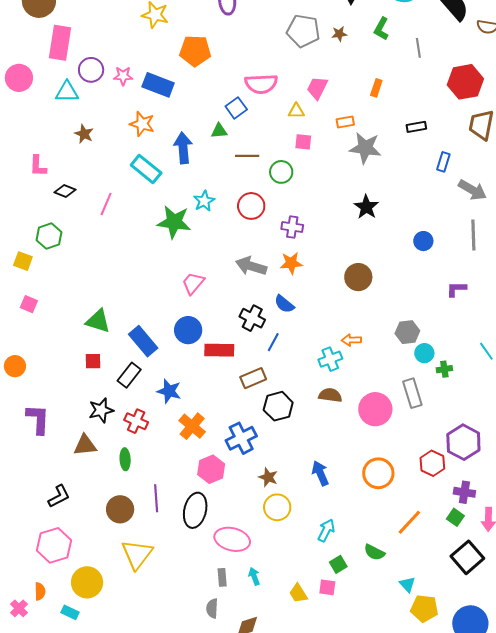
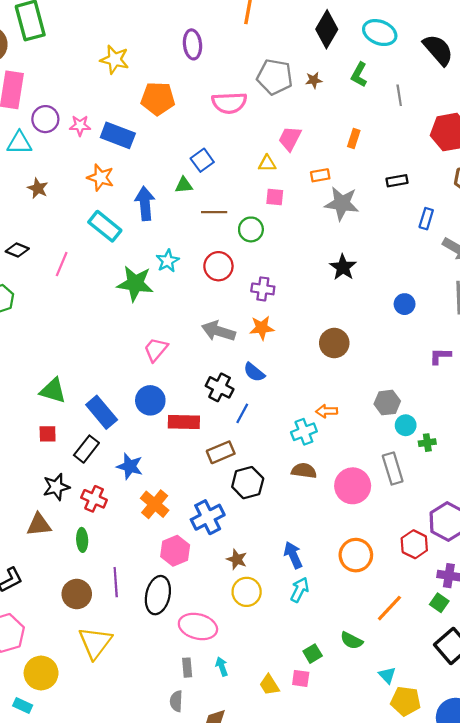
pink semicircle: (261, 84) -> (229, 103), moved
cyan arrow: (326, 530) -> (300, 590), moved

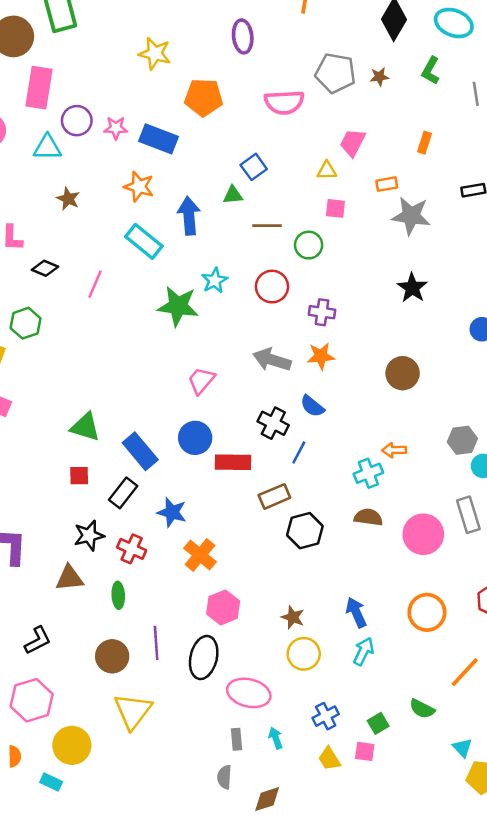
blue cross: (208, 517) -> (326, 716), moved, size x0.7

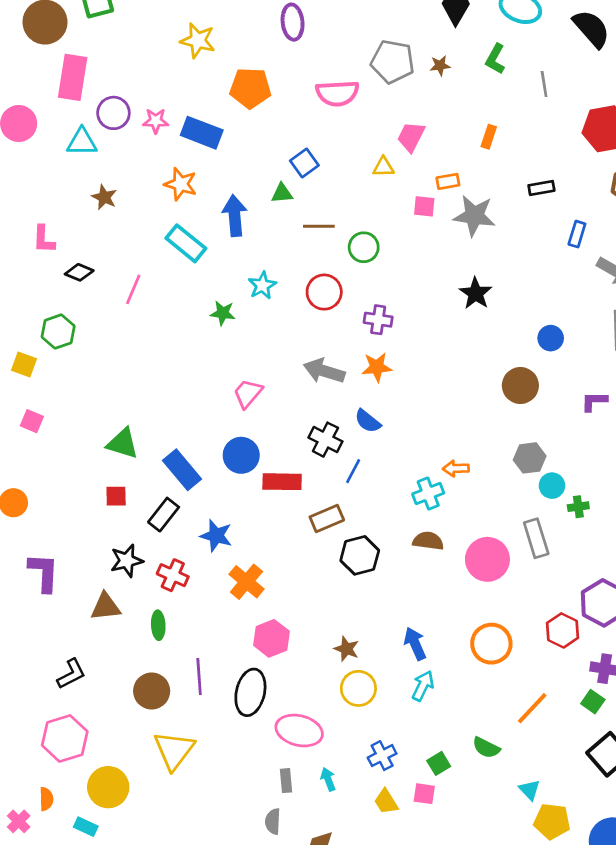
pink square: (335, 208) -> (424, 206), moved
green star: (178, 306) -> (223, 313), size x0.6
brown circle: (403, 373) -> (520, 386), moved

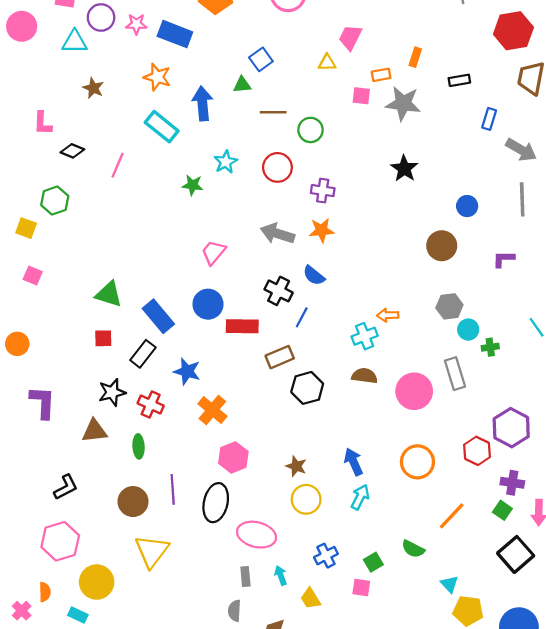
orange rectangle: (489, 137) -> (415, 57), moved
yellow trapezoid: (386, 802) -> (311, 599), moved

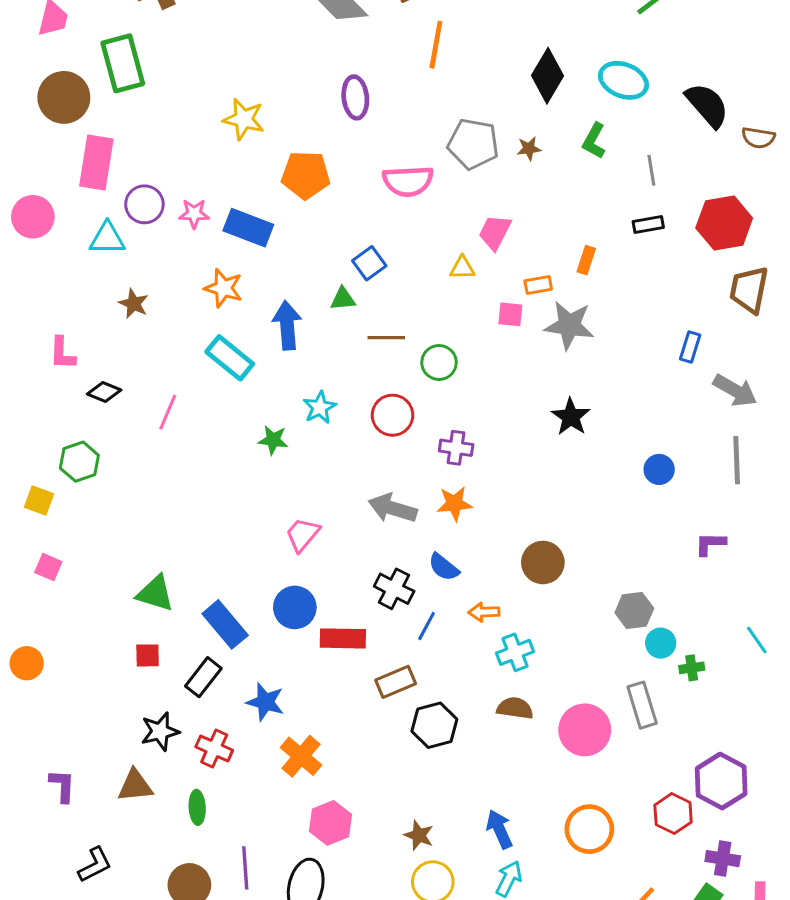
black rectangle: (459, 80) -> (648, 225), moved
brown circle: (442, 246) -> (543, 562), moved
orange arrow: (388, 315) -> (484, 612), moved
purple L-shape: (43, 402) -> (62, 786), moved, size x0.7

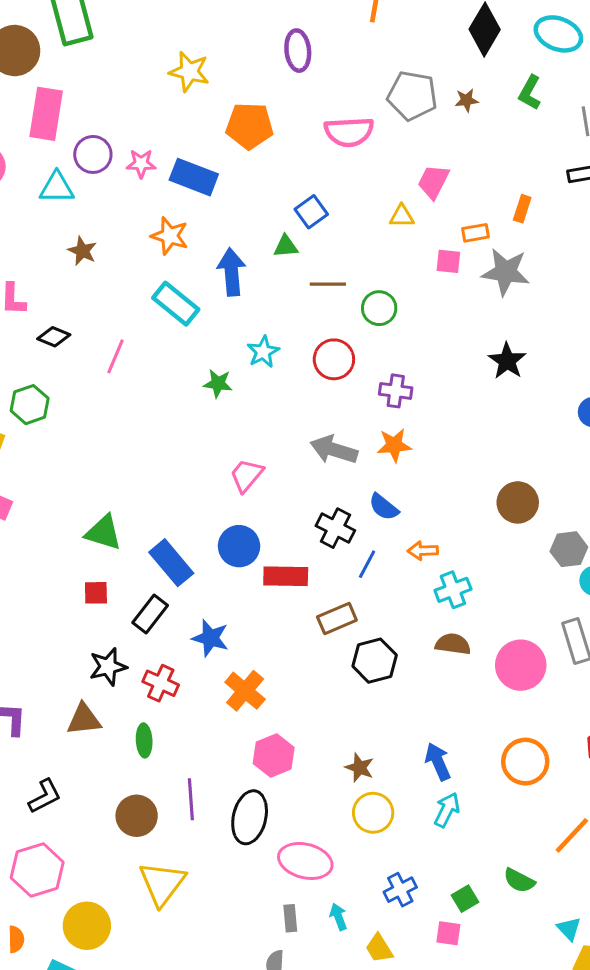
brown circle: (543, 562) -> (518, 502), moved

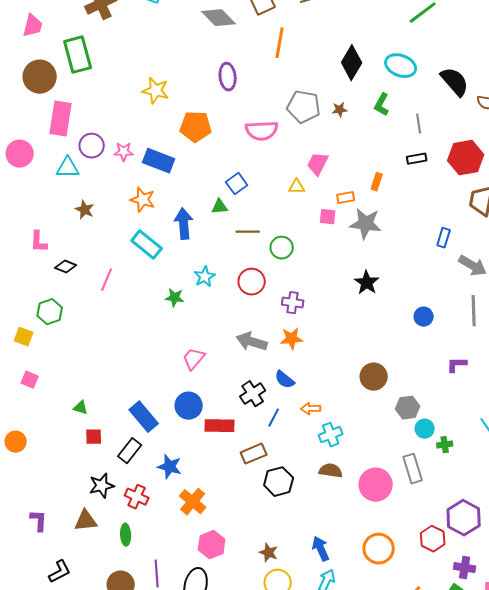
black cross: (335, 528) -> (253, 394), turned 30
green triangle: (103, 533) -> (81, 408), moved, size x0.6

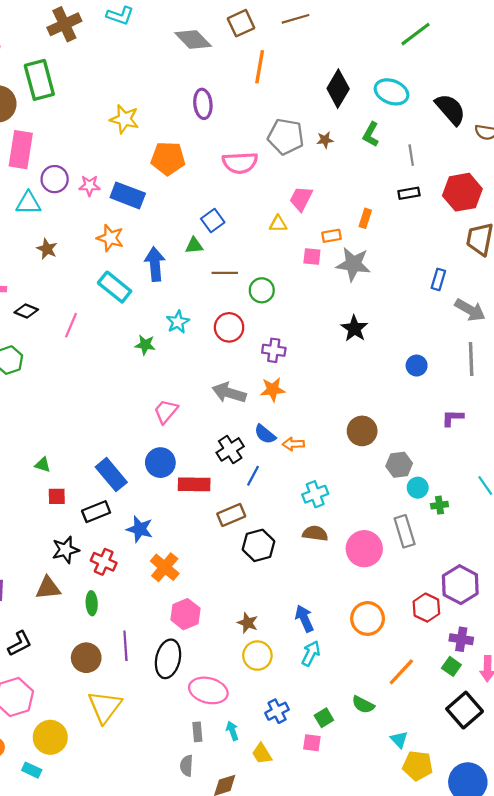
orange arrow: (311, 409) -> (293, 444), moved
black rectangle: (130, 451) -> (96, 512), turned 30

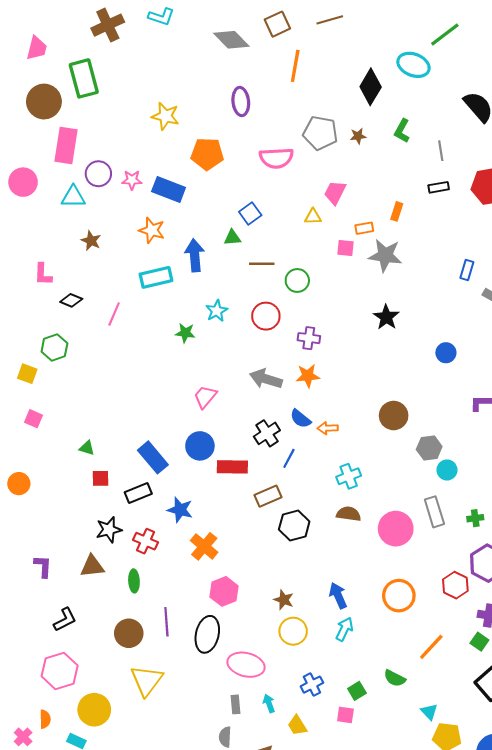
cyan ellipse: (392, 92) -> (413, 65), moved
cyan rectangle: (115, 287) -> (156, 277), turned -52
green cross: (439, 505) -> (475, 518), moved

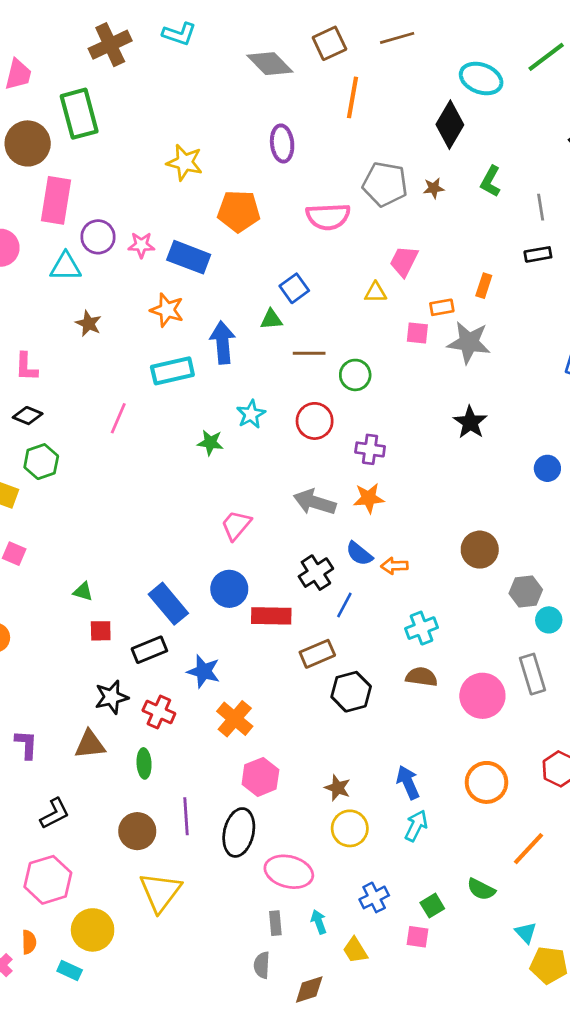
cyan ellipse: (413, 65) -> (481, 79), moved
black diamond: (71, 300) -> (28, 416), moved

